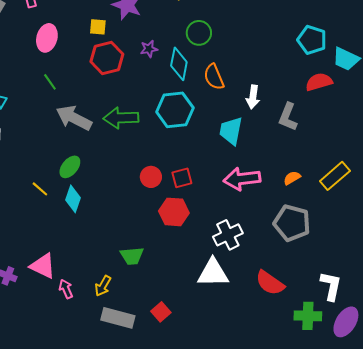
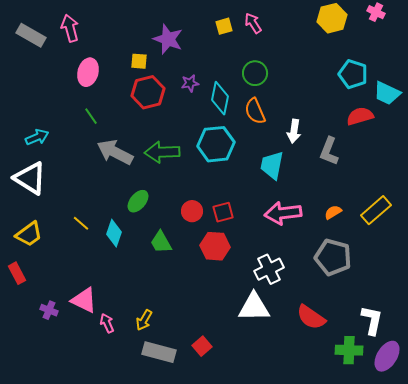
green circle: (199, 33) -> (255, 73), moved
green ellipse: (70, 167) -> (138, 201), moved
green trapezoid: (132, 256) -> (161, 242), moved, turned 65

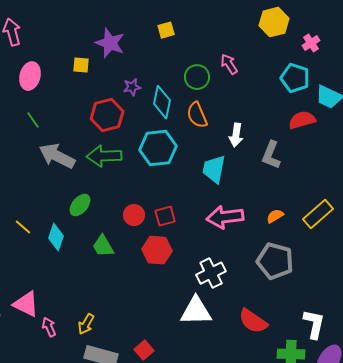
pink cross: (376, 12) -> (311, 43), moved, turned 30
pink arrow: (253, 23) -> (229, 64), moved
red hexagon: (148, 92) -> (107, 115), moved

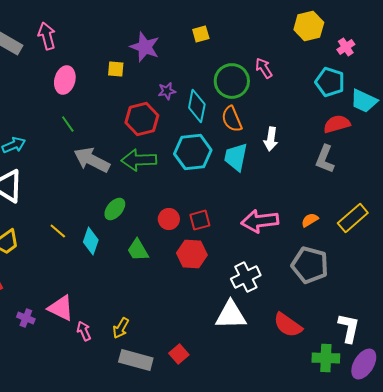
green circle: (197, 77) -> (232, 81), size x1.4
gray L-shape: (271, 155) -> (325, 159), moved
cyan trapezoid: (214, 169) -> (236, 157), moved

